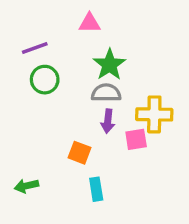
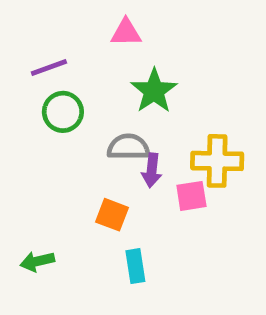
gray semicircle: (106, 93) -> (128, 147), moved

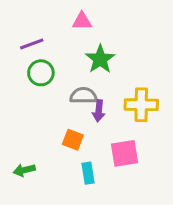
pink square: (191, 196) -> (124, 153), moved, size x1.4

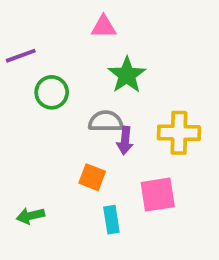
purple line: (32, 44) -> (21, 56), moved

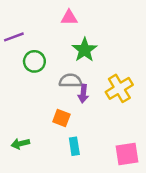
yellow cross: (179, 133) -> (119, 88), turned -32
pink square: (158, 195) -> (127, 154), moved

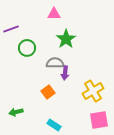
yellow cross: (119, 88) -> (93, 91), moved
orange square: (61, 118) -> (48, 92), turned 32
cyan rectangle: (74, 146) -> (54, 125), moved, turned -48

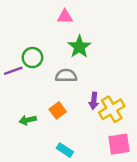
purple line: (11, 29) -> (13, 71), moved
purple arrow: (65, 73) -> (94, 101), moved
green arrow: (16, 112) -> (28, 120), moved

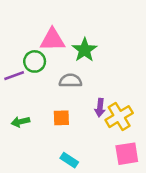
pink triangle: (65, 17) -> (53, 40), moved, size x1.5
orange square: (58, 110) -> (61, 118), turned 35
green arrow: (28, 120) -> (20, 122), moved

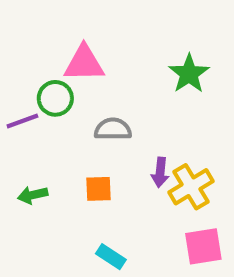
green star: (85, 50) -> (189, 74), moved

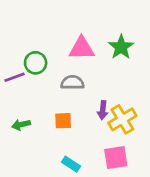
pink triangle: (84, 63) -> (82, 48), moved
pink square: (203, 246) -> (116, 158), moved

